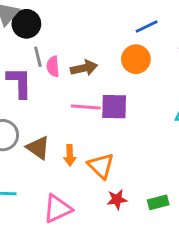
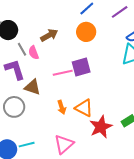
brown arrow: (84, 68) -> (49, 35), moved
brown triangle: (38, 148) -> (32, 87), moved
red star: (117, 199) -> (101, 127), size x1.6

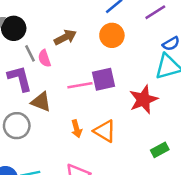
red star: (101, 127) -> (143, 99), moved

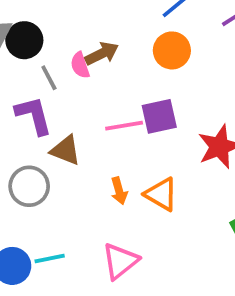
pink semicircle: (44, 58) -> (80, 65), moved

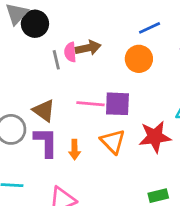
gray line: (49, 78) -> (56, 60), moved
purple L-shape: (34, 115) -> (46, 142), moved
orange triangle: (161, 194) -> (113, 141), moved

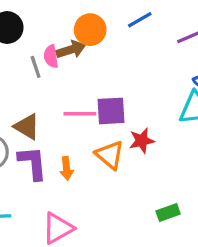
orange circle: (139, 59) -> (90, 30), moved
red star: (155, 137) -> (142, 141), moved, size x0.7

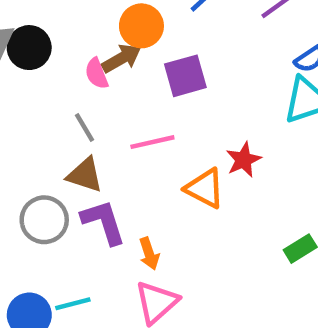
gray line: (36, 67) -> (84, 127), moved
purple square: (111, 111) -> (185, 76), moved
orange arrow: (67, 168) -> (149, 254), moved

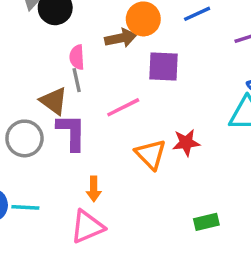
pink semicircle: (97, 74) -> (77, 57), moved
pink line: (152, 142) -> (123, 107), turned -32
brown triangle: (85, 175) -> (54, 101), moved
purple L-shape: (103, 222) -> (71, 132), moved

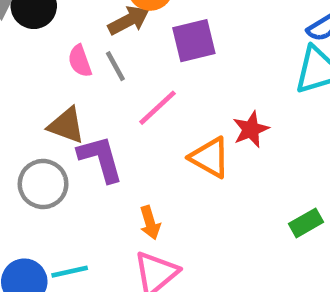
gray line: (77, 80) -> (115, 66), moved

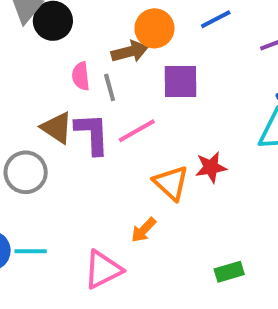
purple L-shape: (101, 159) -> (92, 134), moved
orange arrow: (150, 223) -> (144, 230), moved, turned 48
green rectangle: (306, 223) -> (229, 272), moved

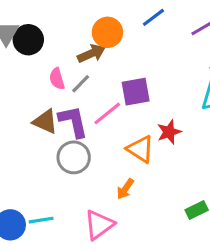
purple square: (181, 82) -> (136, 92), moved
gray line: (110, 87) -> (81, 84), turned 70
gray circle: (26, 172) -> (74, 157), moved

